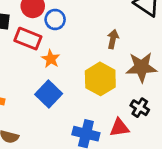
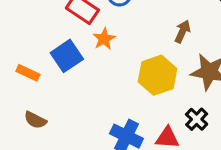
blue square: (49, 94) -> (67, 56), moved

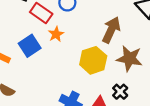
brown arrow: (183, 31) -> (111, 30), size x1.6

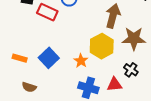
orange star: (56, 34) -> (81, 61), moved
blue square: (30, 46) -> (49, 58), moved

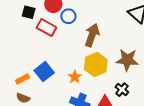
brown arrow: (113, 16) -> (92, 35), moved
orange rectangle: (20, 58) -> (22, 79), moved, turned -48

